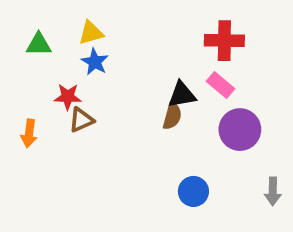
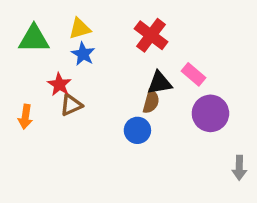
red cross: (224, 41) -> (151, 35), moved, turned 36
green triangle: (39, 44) -> (34, 39), size x1.4
red star: (68, 97) -> (59, 85), turned 30
blue circle: (193, 191) -> (137, 130), moved

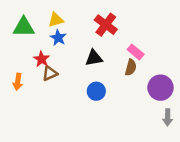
black triangle: (160, 83) -> (94, 58), moved
brown semicircle: (151, 102) -> (131, 67), moved
purple circle: (210, 113) -> (160, 88), moved

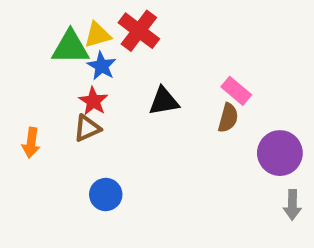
red cross: (106, 25) -> (139, 31), moved
green triangle: (24, 27) -> (70, 47), moved
red star: (42, 59) -> (93, 101), moved
blue circle: (96, 91) -> (106, 194), moved

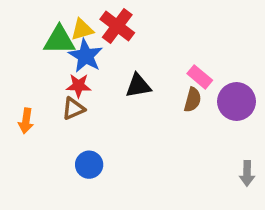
blue star: (102, 66) -> (86, 56), size x1.4
red star: (93, 101) -> (79, 86), turned -30
purple circle: (280, 153) -> (237, 101), moved

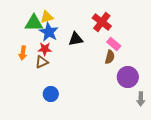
red cross: (117, 26) -> (102, 22), moved
black triangle: (138, 86) -> (76, 39), moved
purple circle: (237, 101) -> (128, 77), moved
orange arrow: (26, 121) -> (23, 53), moved

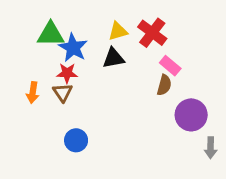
yellow triangle: (47, 17) -> (118, 31), moved
orange arrow: (23, 53) -> (33, 92), moved
brown triangle: (42, 62) -> (63, 92), turned -40

